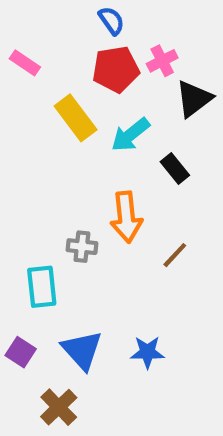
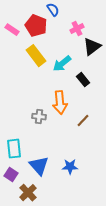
red pentagon: (116, 69) -> (36, 26), moved, turned 30
cyan rectangle: (42, 287) -> (14, 149), moved
purple square: (21, 352) -> (11, 175), moved

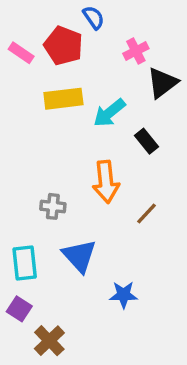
yellow rectangle: (36, 56) -> (63, 99), turned -60
gray cross: (39, 117) -> (53, 206), moved
blue triangle: (39, 166) -> (79, 256), moved

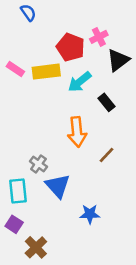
blue semicircle: (94, 17) -> (28, 13), moved
red pentagon: (63, 46) -> (71, 47), moved
pink rectangle: (21, 53) -> (15, 69), moved
gray cross: (53, 206) -> (38, 164), moved, turned 30

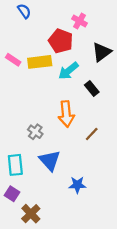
pink cross: (99, 37) -> (80, 21), moved, turned -32
gray cross: (38, 164) -> (35, 132), moved

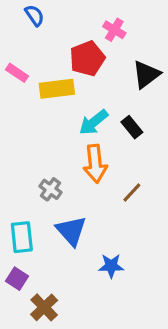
red pentagon: (61, 41) -> (87, 58), turned 30
pink rectangle: (13, 60) -> (17, 73), moved
cyan arrow: (68, 71) -> (94, 122), moved

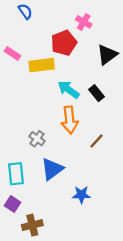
cyan arrow: (94, 122) -> (69, 90), turned 75
blue triangle: (71, 231) -> (52, 169), turned 35
brown cross: (44, 307) -> (32, 225), turned 30

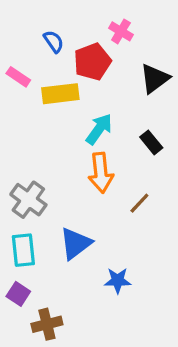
blue semicircle: (25, 11) -> (54, 41), moved
cyan arrow: (69, 90) -> (99, 129), turned 90
black rectangle: (97, 93) -> (151, 142), moved
gray cross: (37, 139) -> (28, 200), moved, size x1.5

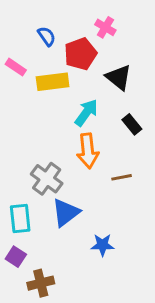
black triangle: (155, 79) -> (119, 77), moved, turned -44
gray cross: (28, 200) -> (47, 179), moved
brown line: (139, 203) -> (122, 177), turned 36

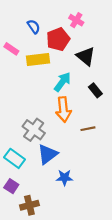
cyan rectangle: (20, 218) -> (15, 158), turned -48
blue star: (102, 245) -> (65, 178), moved

